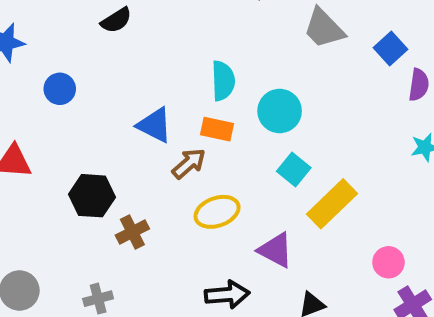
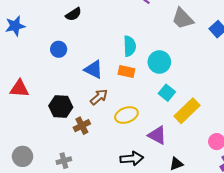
blue circle: (60, 89) -> (59, 49), moved
brown arrow: (189, 163) -> (99, 97), moved

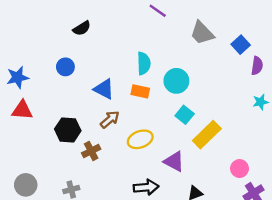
blue star: (15, 26) -> (18, 77), moved

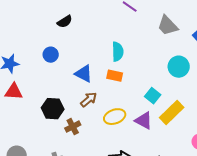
cyan circle: (176, 81) -> (179, 67), moved
purple triangle: (174, 162) -> (144, 121), moved

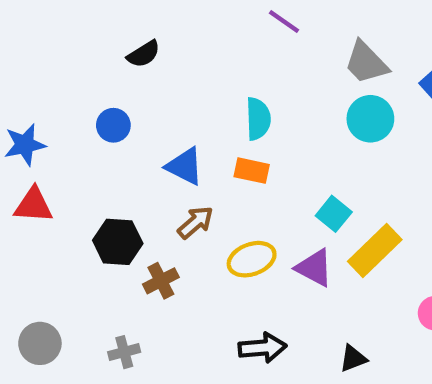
cyan circle: (179, 67) -> (370, 119), moved

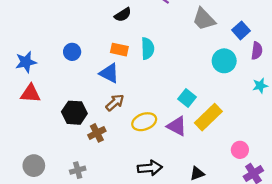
black semicircle: (144, 54) -> (123, 15), moved
cyan circle: (370, 119) -> (224, 61), moved
orange rectangle: (252, 171) -> (119, 50), moved

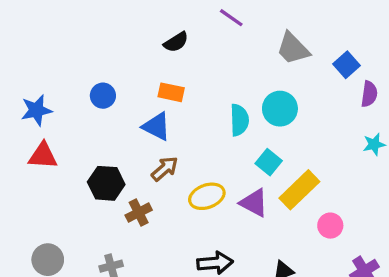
cyan semicircle: (148, 48) -> (239, 120), moved
cyan circle: (224, 61) -> (280, 109), moved
pink circle: (240, 150) -> (330, 226), moved

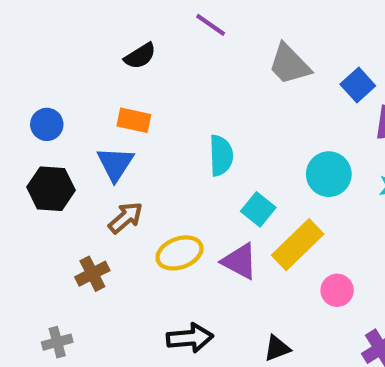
cyan circle: (280, 109) -> (329, 174), moved
blue triangle: (157, 126) -> (115, 164), turned 36
black hexagon: (106, 183) -> (51, 189), moved

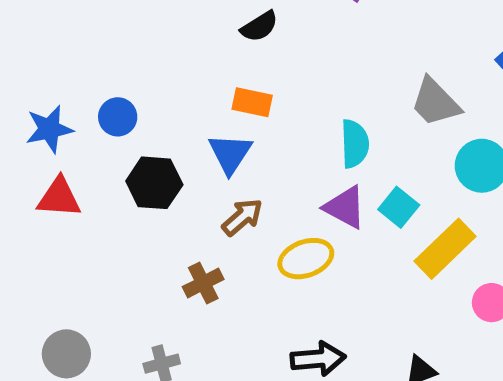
gray trapezoid: (289, 64) -> (435, 102), moved
blue circle: (47, 124) -> (118, 117), moved
purple triangle: (240, 261) -> (345, 207), moved

